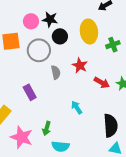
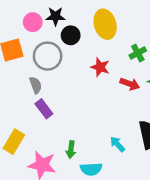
green cross: (113, 45) -> (138, 53), moved
gray semicircle: (56, 72) -> (36, 85), moved
cyan arrow: (77, 107) -> (117, 144), moved

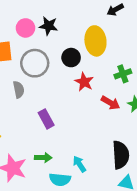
black circle: (71, 35) -> (71, 58), moved
purple rectangle: (44, 109) -> (46, 119), moved
cyan arrow: (117, 144) -> (79, 164), moved
green arrow: (71, 150) -> (43, 158), turned -105

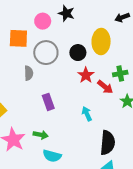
black star: (48, 26) -> (66, 13), moved
red arrow: (110, 103) -> (105, 87), moved
cyan arrow: (79, 164) -> (87, 114), moved

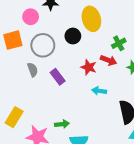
red star: (86, 75) -> (89, 67), moved
purple rectangle: (48, 102) -> (58, 77), moved
cyan arrow: (87, 114) -> (99, 91), turned -40

